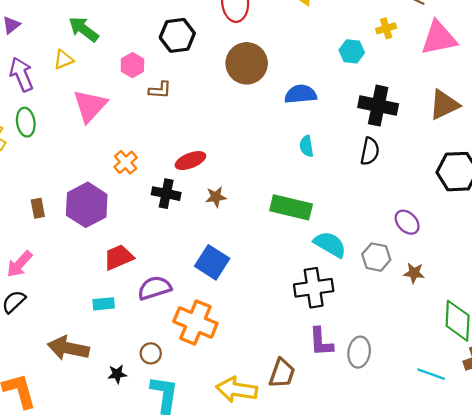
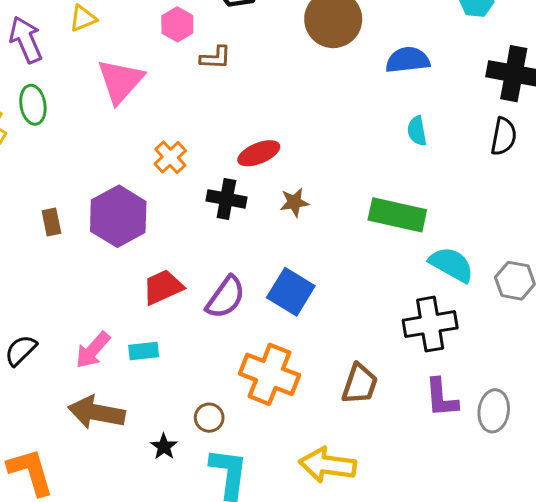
pink arrow: (20, 264) -> (93, 350), moved
purple semicircle: (154, 288) -> (226, 297), moved, turned 144
brown trapezoid: (282, 373) -> (360, 384), moved
black star: (117, 374) -> (164, 447), turned -30

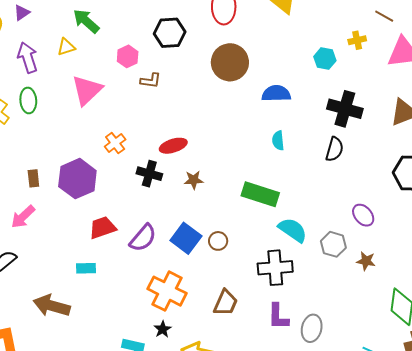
pink arrow: (93, 350) -> (23, 217), moved
brown circle: (209, 418) -> (218, 241), moved
black star: (164, 447) -> (163, 329), moved

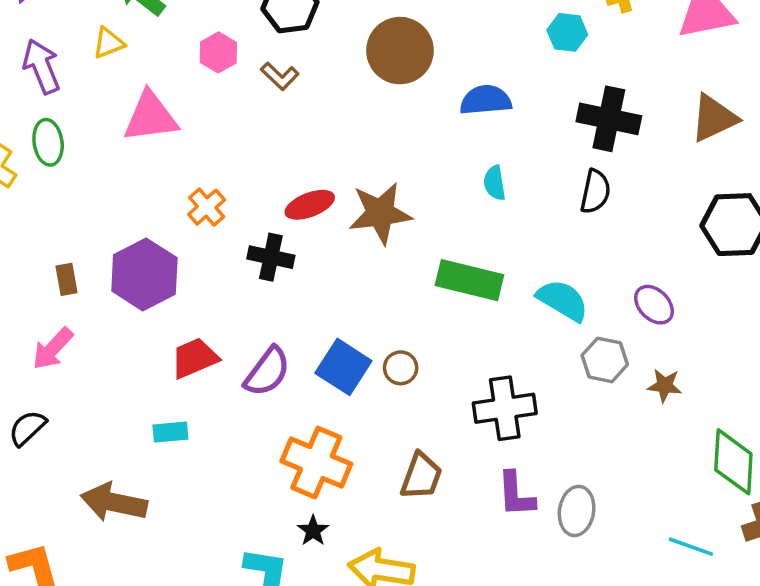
brown L-shape: (151, 81) -> (280, 76), moved, turned 40
pink triangle: (87, 90) -> (150, 117), turned 40
brown star: (194, 180) -> (380, 213), moved, size x1.8
cyan semicircle: (293, 230) -> (563, 300), moved

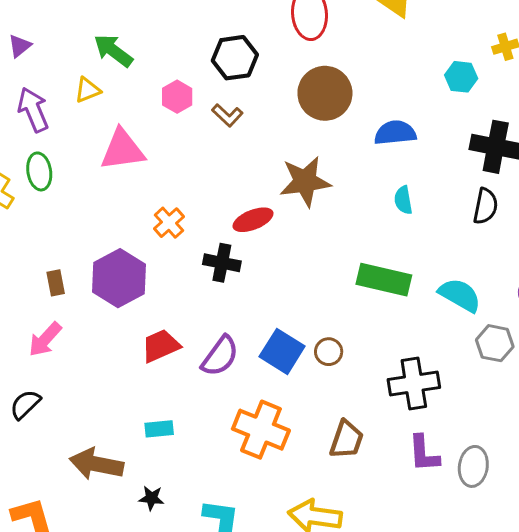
brown star: (380, 213) -> (305, 181), moved
cyan rectangle: (170, 432) -> (159, 429), moved
black star: (313, 531) -> (151, 498), moved, turned -30

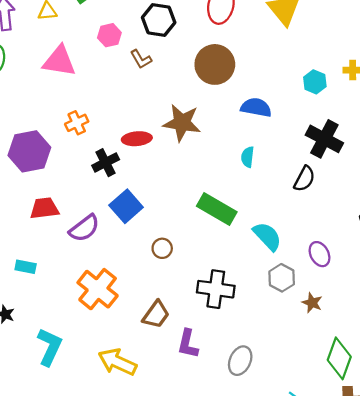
black cross: (222, 263) -> (106, 163), turned 35
blue square: (282, 351) -> (126, 206), moved
purple L-shape: (424, 454) -> (188, 344), moved

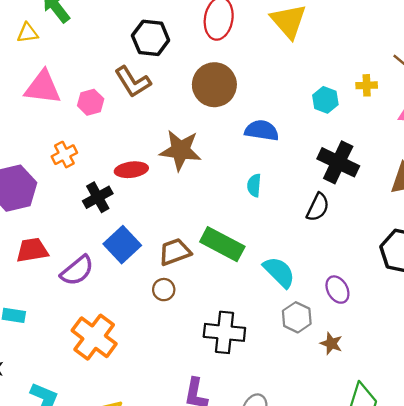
pink hexagon: (109, 35) -> (91, 102), moved
brown L-shape: (141, 59) -> (133, 82), size x1.5
brown trapezoid: (156, 314) -> (175, 252), moved, turned -144

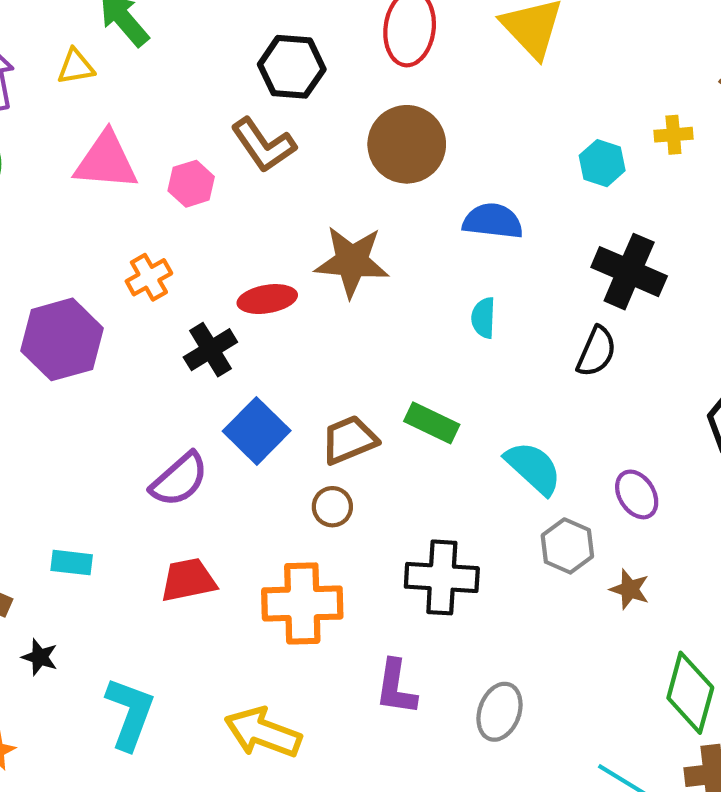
green rectangle: (222, 244) -> (432, 423), size x0.7
red trapezoid: (32, 250) -> (188, 580), moved
orange cross: (94, 337) -> (302, 603), moved, turned -36

